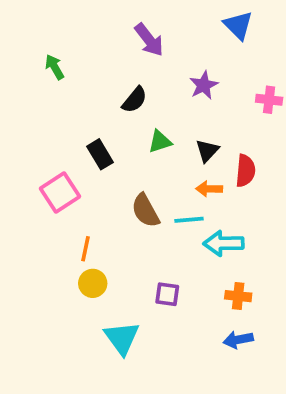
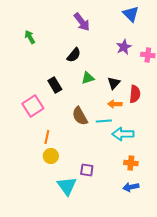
purple star: (204, 85) -> (124, 47), moved
purple square: (167, 294) -> (87, 170), moved

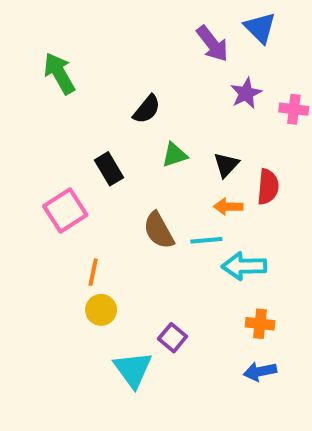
purple arrow: (82, 22) -> (212, 44), moved
green arrow: (30, 37) -> (59, 73), size x1.5
purple square: (87, 170) -> (173, 338), turned 32

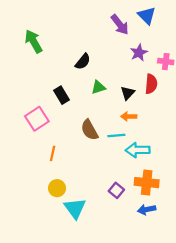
red semicircle: (268, 187) -> (151, 84), moved
yellow circle: (101, 310) -> (57, 188), moved
orange cross: (260, 324) -> (147, 183), size x1.5
purple square: (173, 338) -> (116, 190), moved

